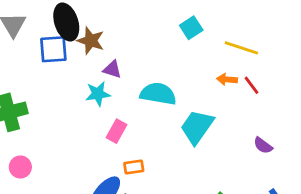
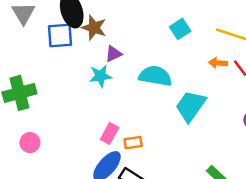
cyan square: (191, 28) -> (180, 29), moved
purple triangle: (112, 69) -> (113, 54), turned -42
pink rectangle: (117, 131) -> (110, 133), moved

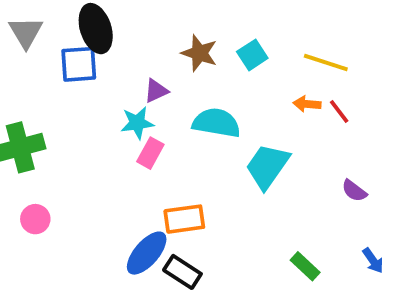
brown star: (94, 28) -> (199, 53), moved
pink rectangle: (110, 133) -> (150, 153), moved
orange rectangle: (133, 143) -> (184, 219), size x1.5

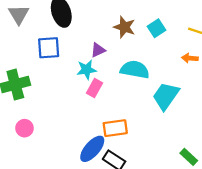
blue square: (79, 64) -> (49, 48), moved

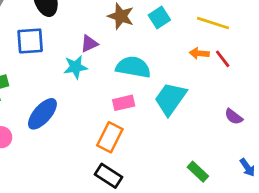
pink rectangle: (95, 88) -> (124, 103), moved, turned 48
orange rectangle: (115, 128) -> (110, 137), turned -55
blue ellipse: (92, 149) -> (42, 114), moved

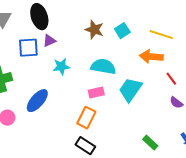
purple triangle: (89, 44) -> (49, 41), moved
orange arrow: (199, 53) -> (151, 57), size x1.6
red line: (223, 59) -> (171, 79), moved

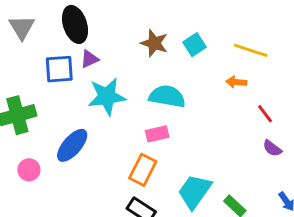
orange arrow: (151, 57) -> (236, 82), size x0.6
cyan star: (61, 67) -> (107, 96), size x1.5
cyan trapezoid: (130, 90) -> (195, 191), moved

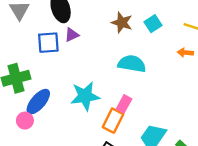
cyan star: (107, 96) -> (85, 96), moved
pink rectangle: (157, 134) -> (124, 104), moved, turned -48
blue ellipse: (72, 145) -> (38, 102), moved

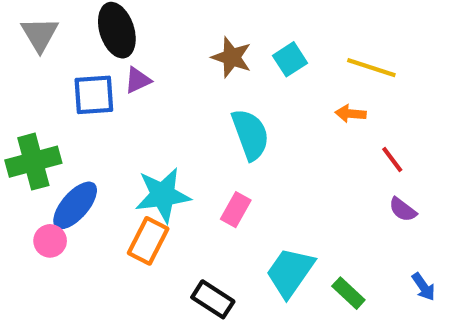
cyan semicircle: (132, 64) -> (250, 134), turned 60
orange rectangle: (113, 121) -> (148, 241), moved

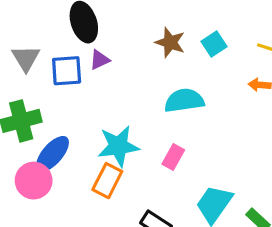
gray triangle: (40, 34) -> (26, 58), moved
cyan semicircle: (250, 134) -> (184, 101), turned -78
pink circle: (50, 241) -> (34, 181), size x1.5

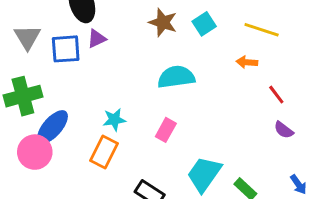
cyan star: (118, 146) -> (114, 120), size x0.6

